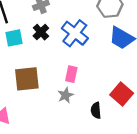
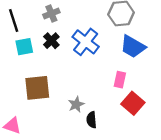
pink rectangle: (71, 74) -> (120, 80), moved
black semicircle: (96, 110) -> (92, 120), moved

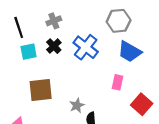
red square: (133, 103) -> (142, 104), moved

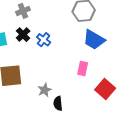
blue cross: (86, 47) -> (44, 40), moved, size x0.6

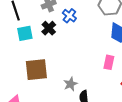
blue cross: (44, 40) -> (69, 16), moved

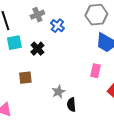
black cross: (49, 28) -> (37, 49), moved
brown square: (36, 70) -> (25, 78), size x0.6

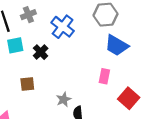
gray cross: (37, 15) -> (28, 15), moved
blue cross: (57, 26) -> (63, 27), size x1.5

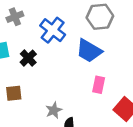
blue trapezoid: (117, 45) -> (89, 51), moved

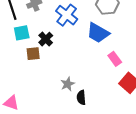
pink rectangle: (99, 85) -> (115, 59), moved, turned -48
brown square: (14, 93) -> (33, 54), moved

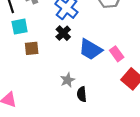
blue trapezoid: (98, 33) -> (90, 49), moved
black cross: (46, 39) -> (63, 33), moved

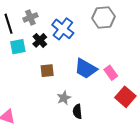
black cross: (63, 33) -> (40, 40), moved
brown square: (32, 48) -> (47, 71), moved

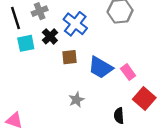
brown square: (47, 71) -> (69, 57), moved
black semicircle: (77, 111) -> (119, 116), moved

